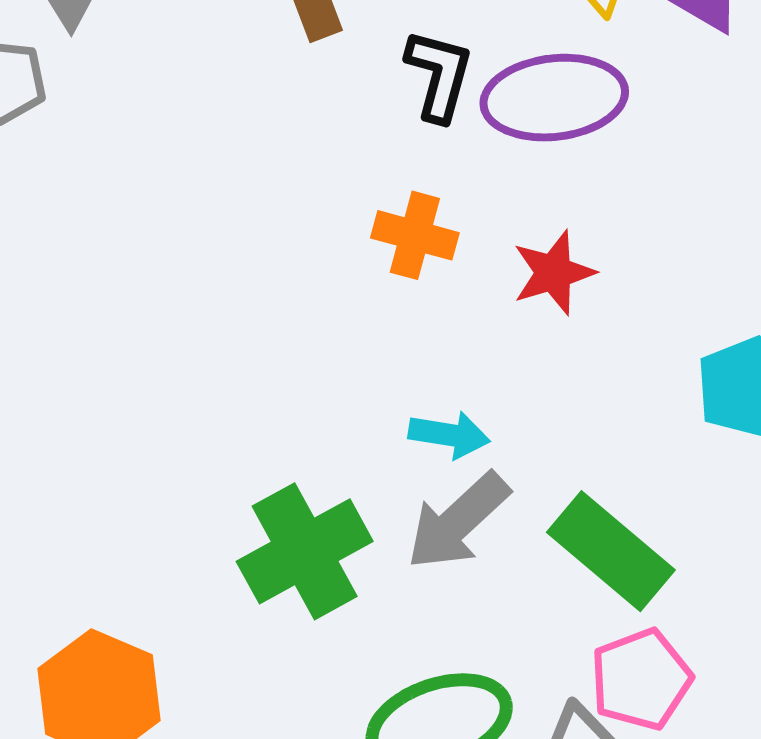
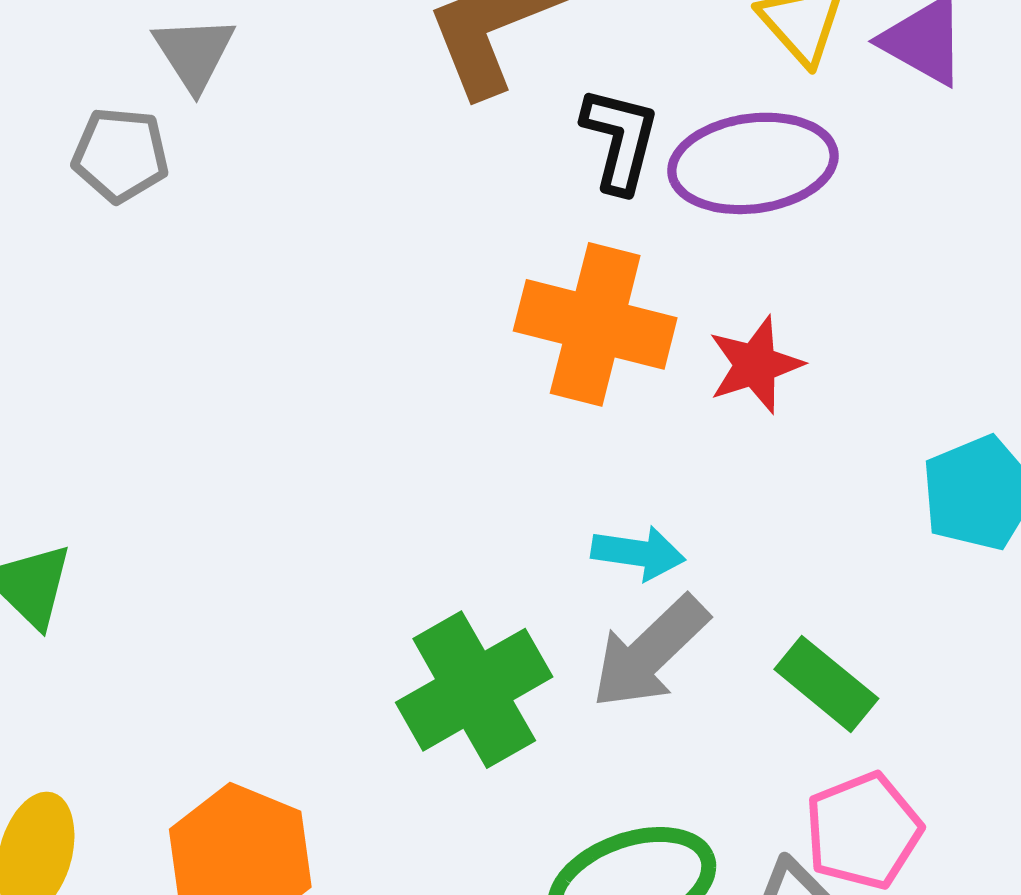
orange cross: (415, 235) -> (595, 324), size x1.6
green rectangle: (611, 551) -> (826, 684), size x0.7

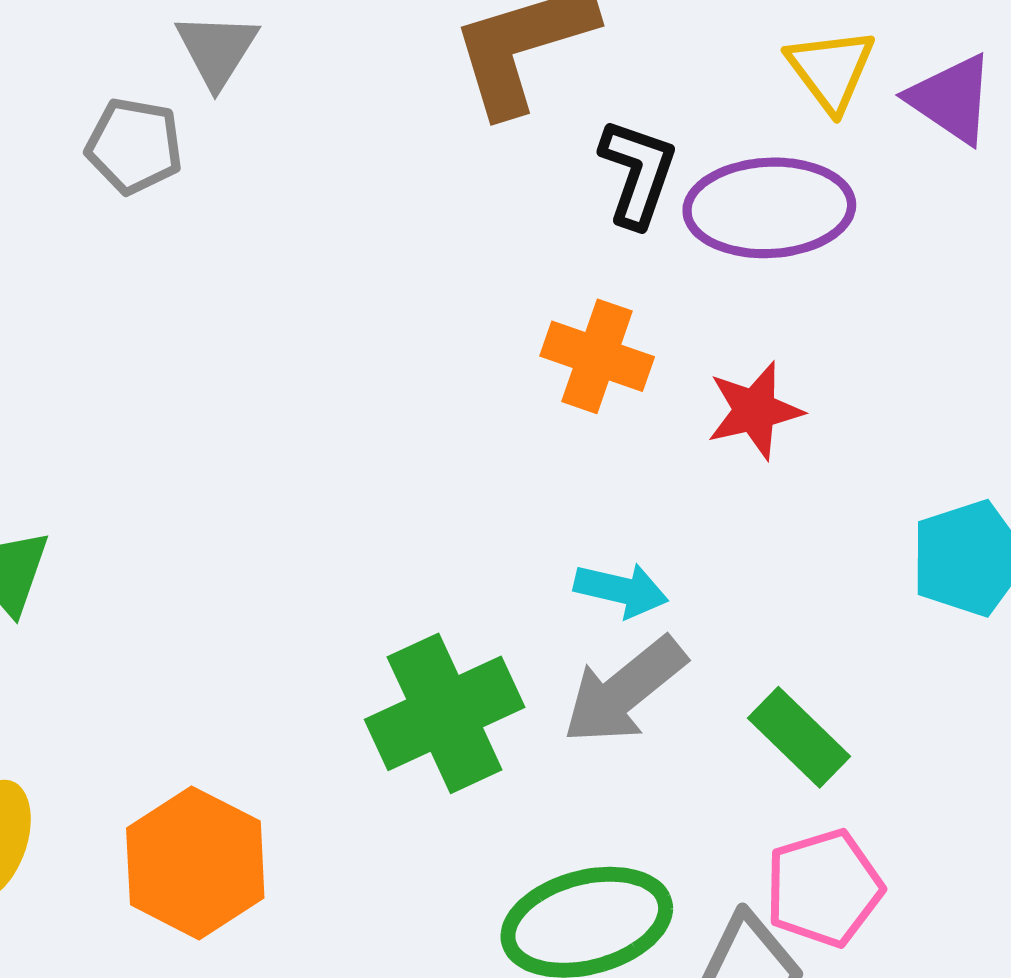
orange cross: (595, 324) -> (597, 356), size x0.7

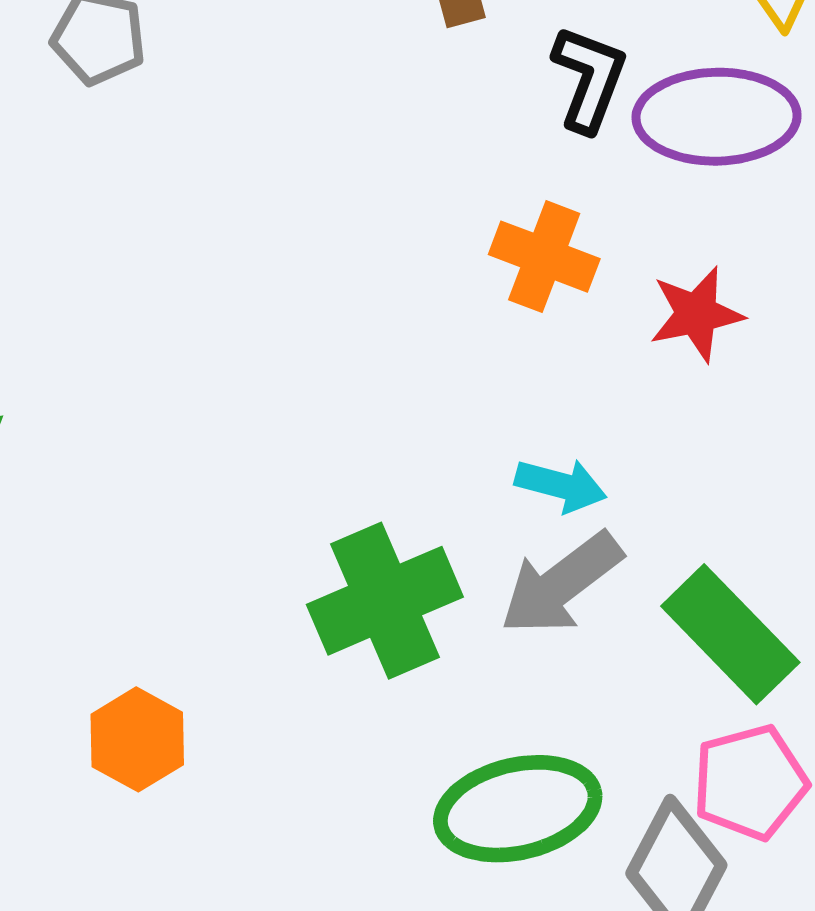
green rectangle: (799, 737) -> (730, 634), size x1.4
orange hexagon: (195, 863) -> (137, 739), size x0.7

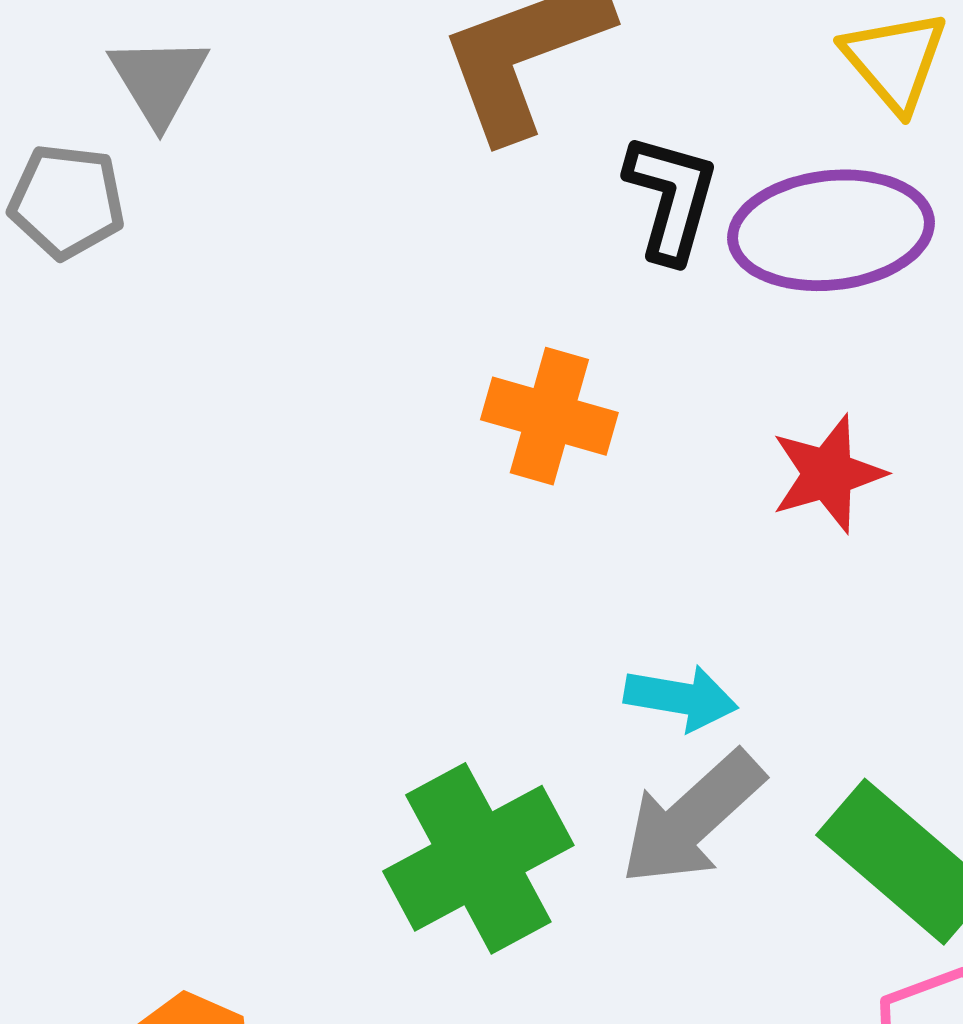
orange cross: (544, 257) -> (549, 416), moved

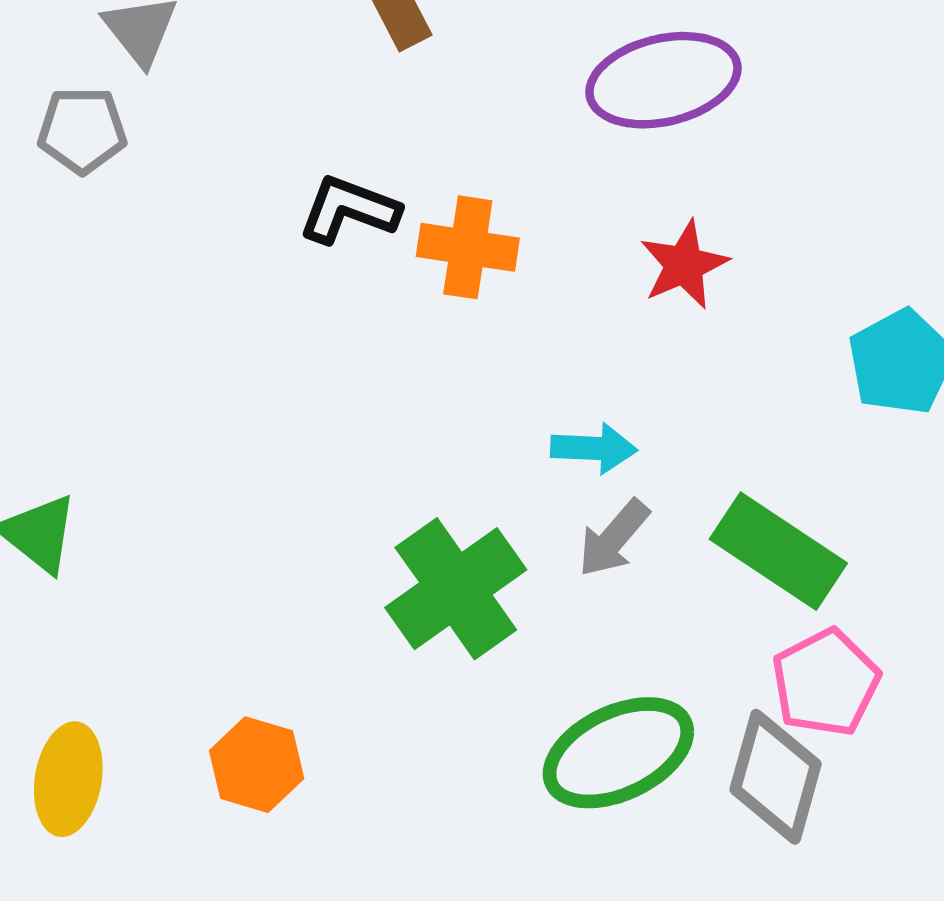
black L-shape: (671, 198) -> (349, 210), moved, turned -78
gray arrow: (692, 818) -> (614, 538), size x0.7

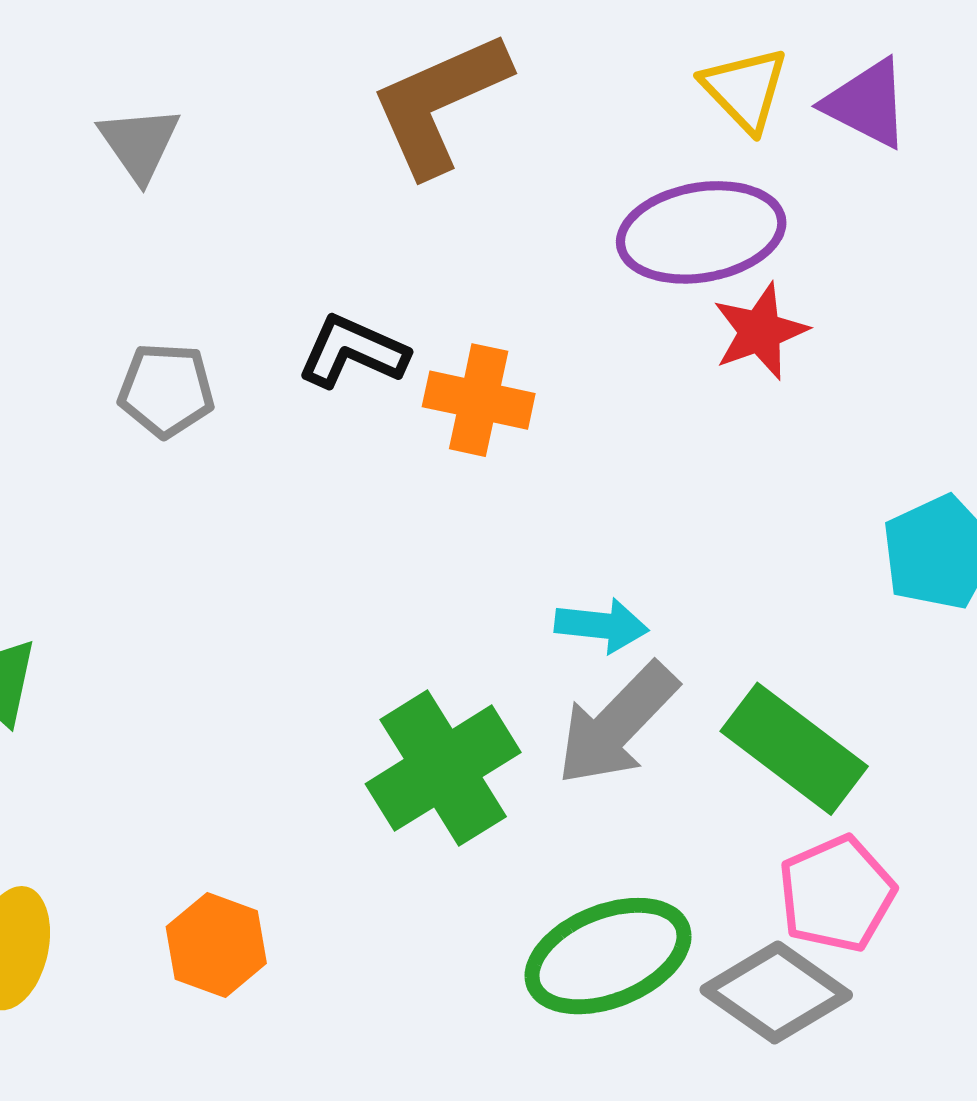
gray pentagon: (82, 130) -> (166, 390), moved
red star: (684, 265) -> (760, 331), moved
gray arrow: (614, 538) -> (617, 724), size x1.5
gray diamond: (776, 777) -> (776, 992), turned -74

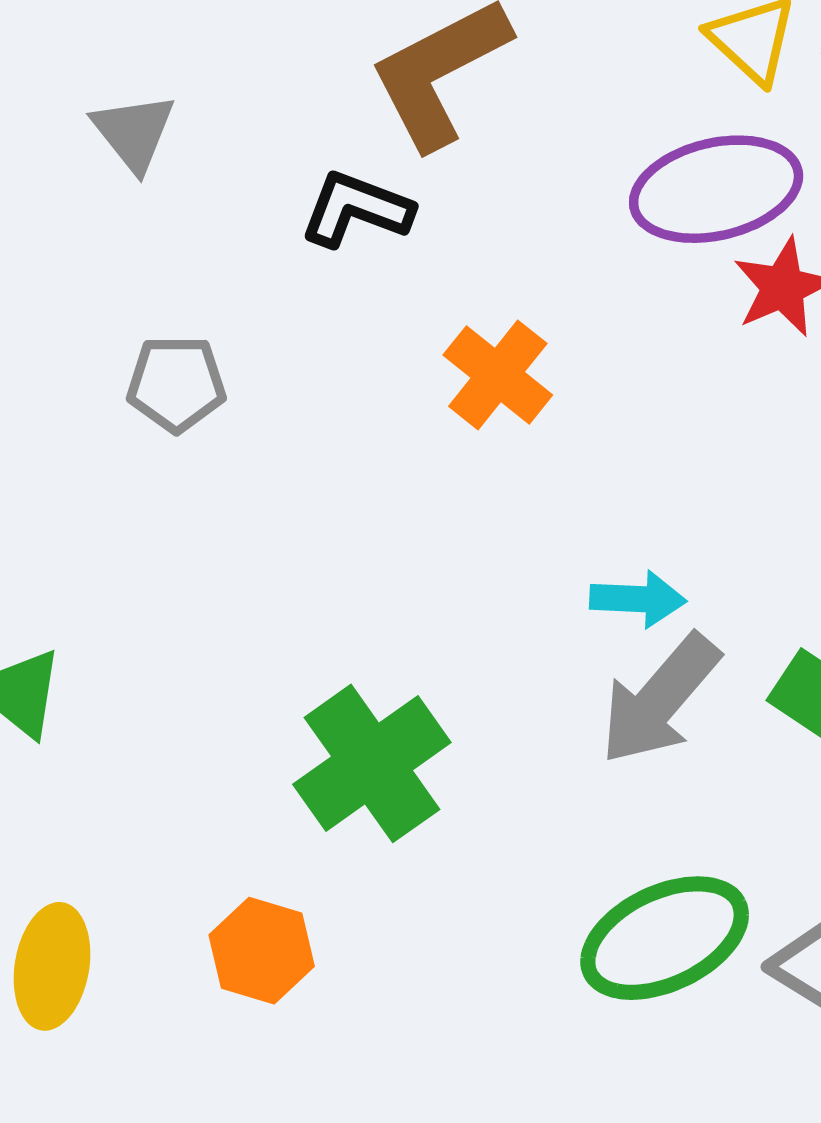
black L-shape: (353, 352) -> (356, 209), moved
orange cross: (479, 400) -> (498, 375), turned 30
green cross: (443, 768) -> (372, 763), moved

